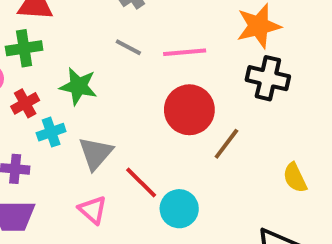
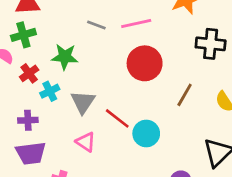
black cross: (268, 78) -> (211, 44), moved
brown line: (226, 144) -> (185, 95), moved

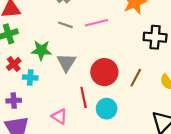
red circle: (145, 63) -> (104, 72), moved
cyan cross: (50, 91) -> (30, 78), turned 32
gray triangle: (83, 102) -> (66, 62), moved
red line: (117, 118) -> (84, 97), turned 42

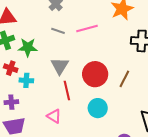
green star: (41, 50) -> (28, 47), moved
red cross: (14, 64) -> (11, 68), turned -32
red line: (84, 97) -> (67, 91), moved

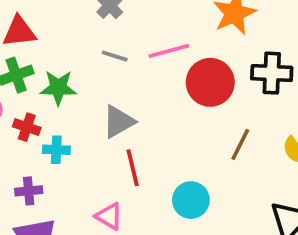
gray triangle: (60, 66) -> (119, 122), turned 30
red circle: (95, 74) -> (210, 82), moved

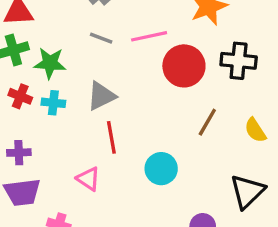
cyan cross: (56, 150) -> (53, 103), moved

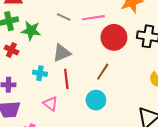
cyan cross: (53, 103) -> (40, 73), moved
brown line: (207, 122) -> (103, 72), moved

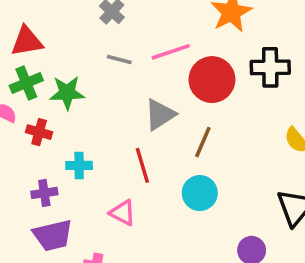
gray triangle: (62, 53) -> (160, 114), moved
cyan cross: (40, 73) -> (79, 165), moved

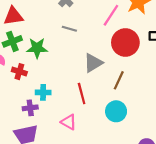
pink line: (171, 52) -> (111, 15), moved, turned -40
purple cross: (44, 193) -> (30, 108), moved

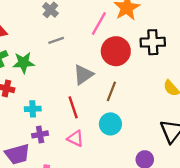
gray line: (69, 29) -> (56, 40), turned -32
purple cross: (30, 108) -> (40, 134), moved
pink triangle: (69, 122) -> (75, 138), moved

